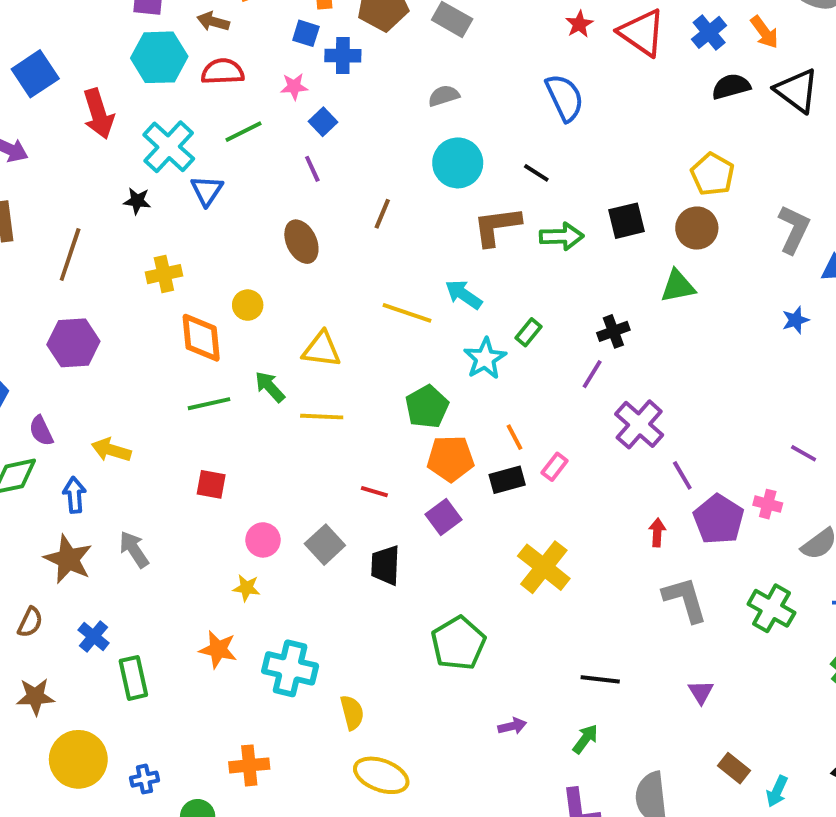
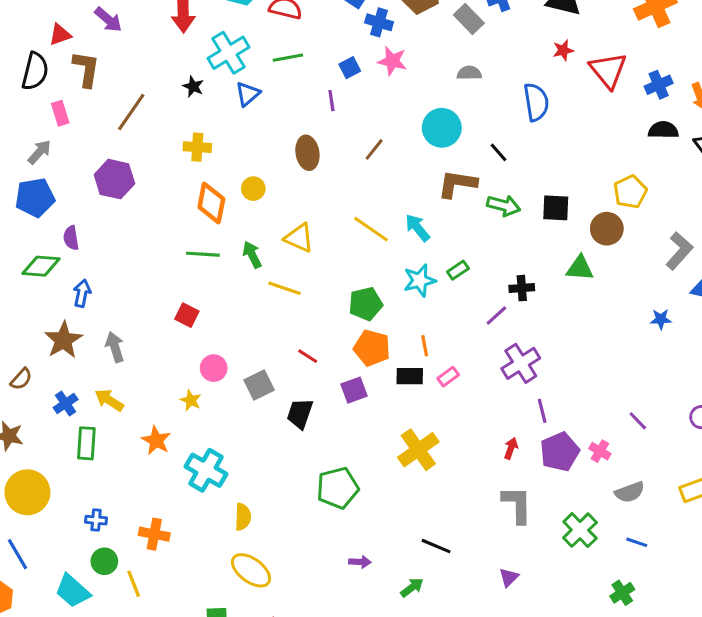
pink star: (294, 87) -> (392, 61), moved, size x1.4
gray semicircle: (444, 96) -> (469, 73), moved
yellow arrow: (111, 450) -> (109, 400), moved
blue cross: (145, 779) -> (96, 520), moved

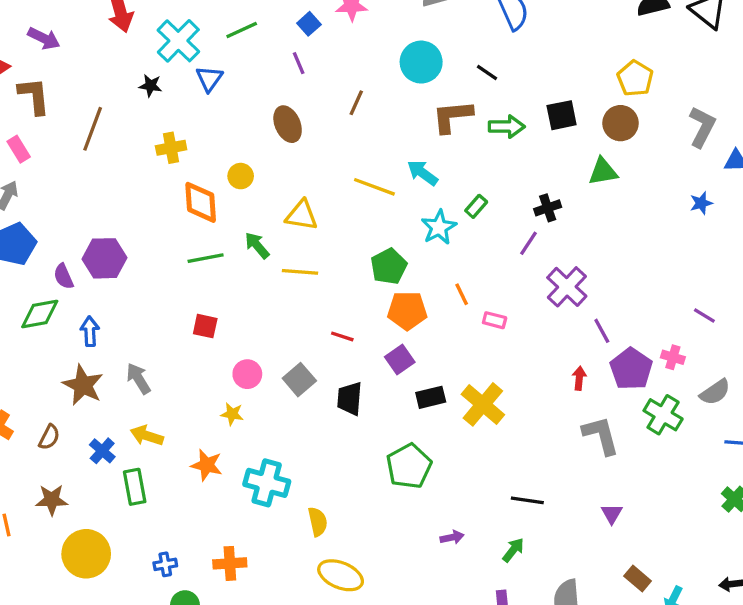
purple hexagon: (114, 179) -> (104, 258), moved
black rectangle: (410, 376) -> (431, 397), moved
pink rectangle: (448, 377) -> (495, 320), turned 65
green cross: (580, 530) -> (663, 415), moved

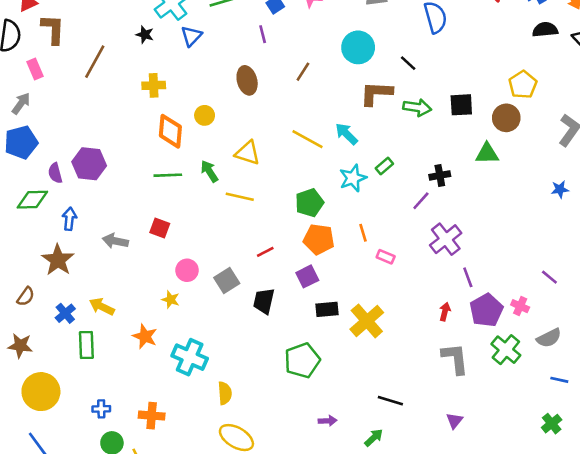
red line: (342, 336) -> (265, 252), turned -54
gray arrow: (138, 379) -> (115, 241), moved, turned -55

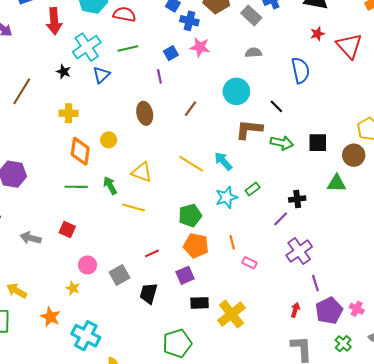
green cross: (506, 350) -> (343, 344), size x0.7

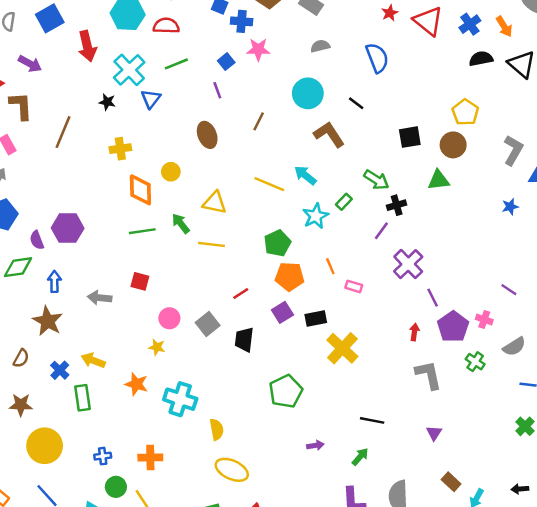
brown L-shape: (249, 129) -> (329, 134), turned 60
green arrow: (282, 143) -> (376, 180), moved, turned 30
black rectangle: (200, 303) -> (316, 318), moved

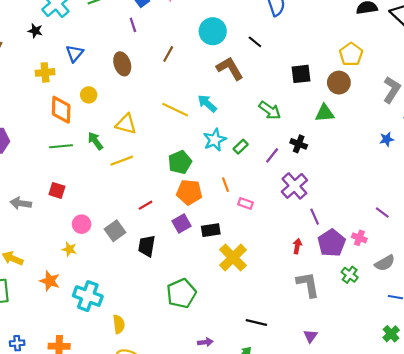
blue triangle: (151, 99) -> (75, 53), moved
green rectangle: (344, 202) -> (241, 147), moved
black cross: (397, 205) -> (299, 144), moved, turned 35
yellow line: (212, 244) -> (122, 161), turned -30

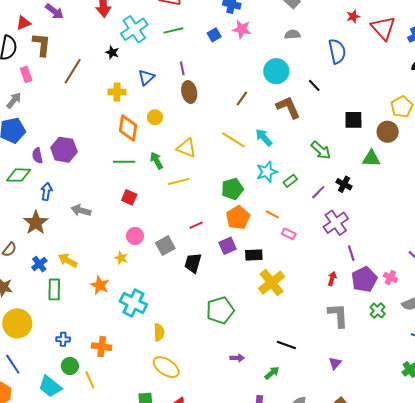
purple line: (133, 25) -> (182, 68), moved
brown line: (168, 54) -> (242, 98), moved
orange line: (226, 185) -> (272, 214), turned -48
red square: (57, 190) -> (129, 197), moved
orange pentagon: (189, 192) -> (238, 218), turned 30

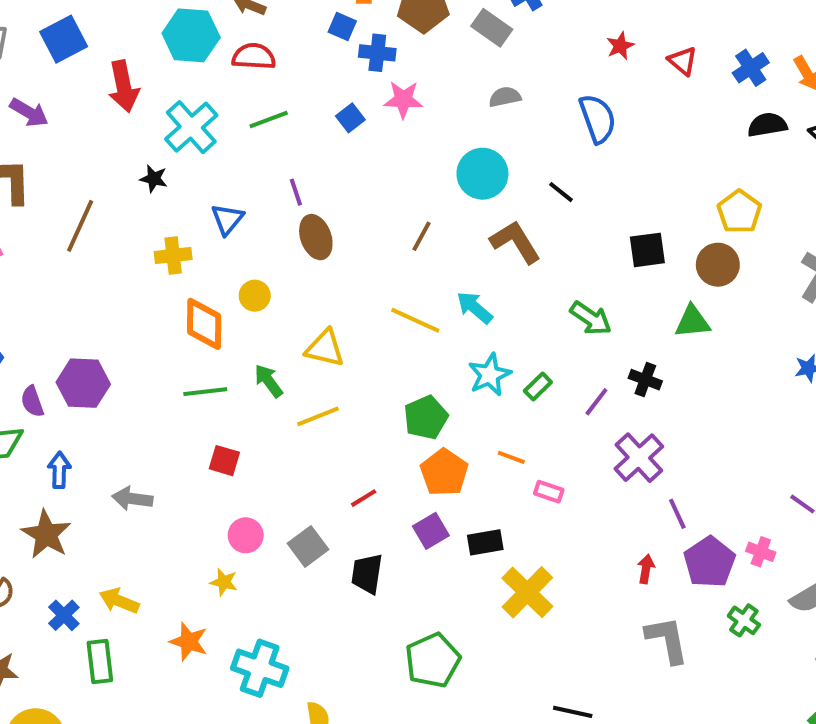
red triangle: (383, 28) -> (683, 61), size x0.6

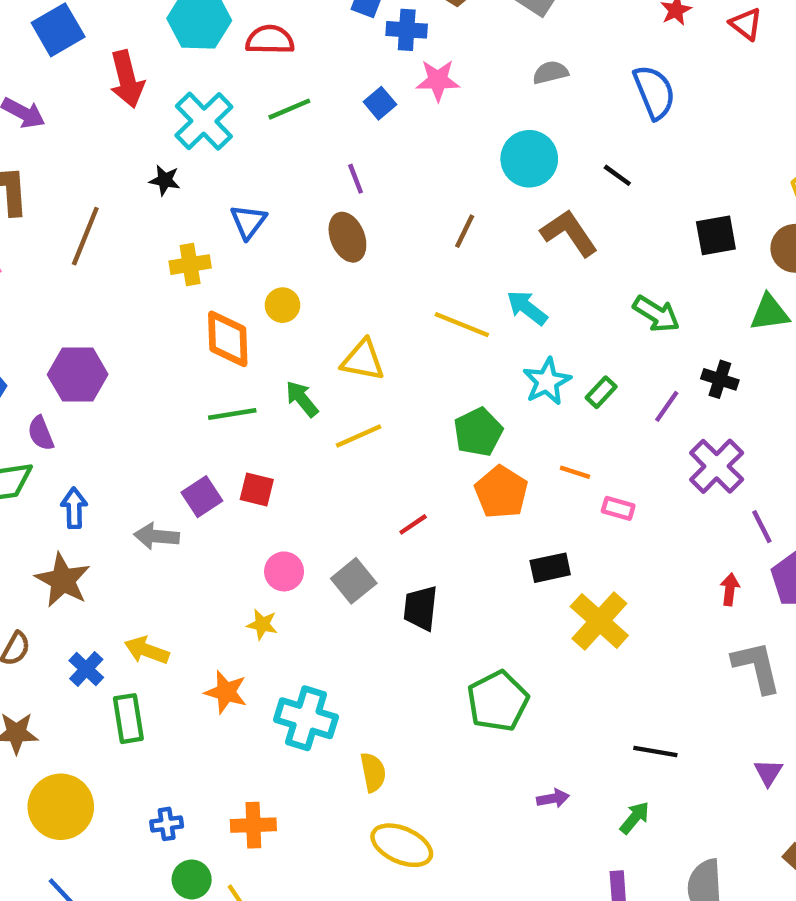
purple line: (296, 192) -> (356, 179), moved
purple hexagon: (83, 383) -> (78, 374), moved
purple square: (431, 531) -> (202, 497), moved

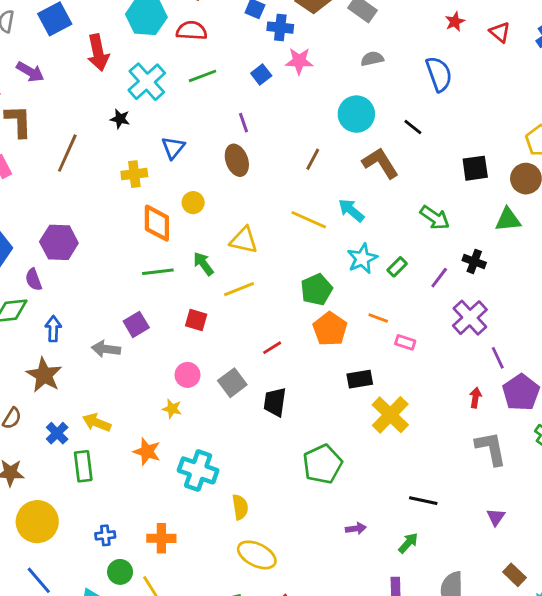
red square: (257, 490) -> (196, 320), moved

